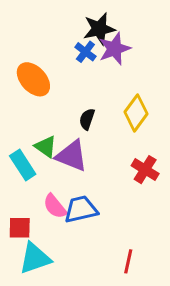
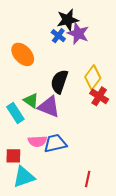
purple star: (115, 49) -> (78, 33), turned -30
black semicircle: (87, 119) -> (59, 82), size x1.6
red cross: (145, 170) -> (99, 96), moved
pink semicircle: (55, 206) -> (37, 141), turned -54

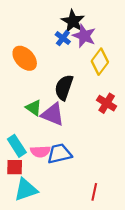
black star: (68, 20) -> (73, 21), turned -30
yellow diamond: (93, 77) -> (100, 62), moved
cyan rectangle: (15, 113) -> (17, 146), moved

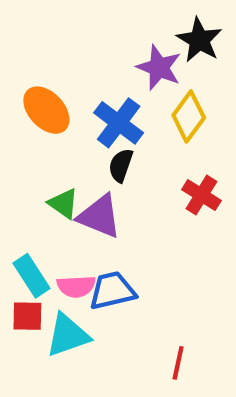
black star: (73, 21) -> (199, 40), moved
blue cross: (63, 38) -> (119, 123), moved, size x1.6
black semicircle: (64, 87) -> (121, 165), size x0.7
cyan triangle: (26, 190) -> (68, 335), moved

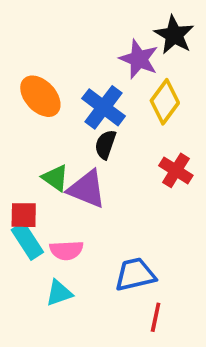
blue trapezoid: (112, 291) -> (135, 274), moved
red square: (27, 316) -> (24, 215), moved
cyan triangle: (68, 335) -> (59, 293), size x0.7

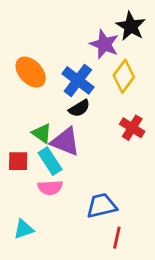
black semicircle: (105, 144) -> (79, 108), turned -140
cyan rectangle: (27, 241) -> (50, 161), moved
cyan triangle: (59, 293) -> (24, 229), moved

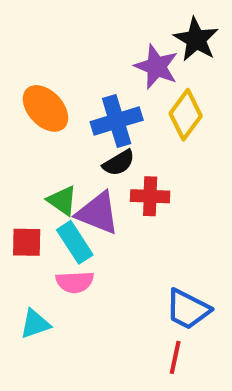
blue cross: (78, 80) -> (117, 121), turned 36
red cross: (132, 128) -> (150, 196), moved, turned -30
blue trapezoid: (102, 206) -> (188, 309), moved, turned -140
cyan triangle: (24, 229) -> (35, 324), moved

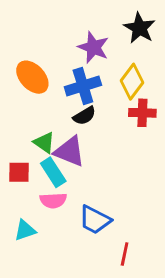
purple star: (156, 67) -> (93, 47), moved
red cross: (150, 196) -> (142, 113), moved
blue trapezoid: (188, 309) -> (95, 220), moved

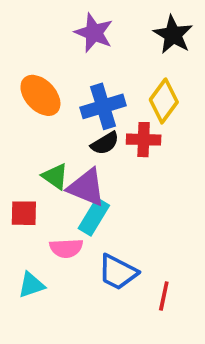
purple star: (93, 47) -> (94, 33), moved
red cross: (142, 113) -> (144, 140), moved
cyan rectangle: (53, 172) -> (94, 217), moved, turned 64
red line: (125, 254) -> (164, 296), moved

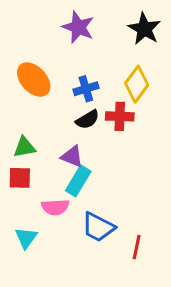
blue cross: (103, 106) -> (86, 89), size x0.7
green triangle: (55, 176) -> (24, 147), moved, turned -45
purple triangle: (86, 187) -> (72, 156), size x0.7
cyan triangle: (31, 285) -> (26, 238), turned -35

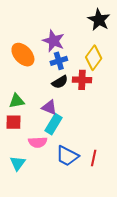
purple star: (78, 27) -> (54, 41), moved
red line: (137, 247) -> (94, 158), moved

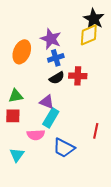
orange ellipse: (23, 55) -> (22, 52), turned 65
yellow diamond: (94, 58) -> (89, 35), moved, turned 30
red line: (94, 158) -> (96, 131), moved

